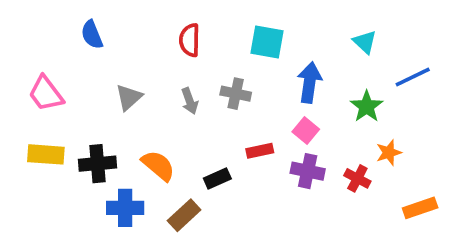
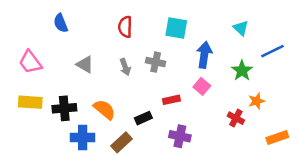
gray triangle: (129, 97) -> (85, 64), turned -48
purple cross: (308, 171) -> (180, 136), moved

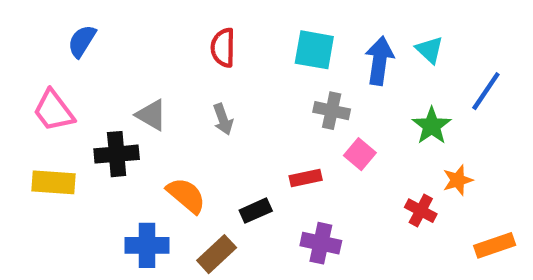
blue semicircle: (61, 23) -> (82, 41), moved, turned 54
blue line: (272, 51) -> (486, 91), turned -30
blue arrow: (204, 55) -> (379, 61), moved
gray cross: (156, 62) -> (332, 111), moved
black cross: (64, 108) -> (117, 154), moved

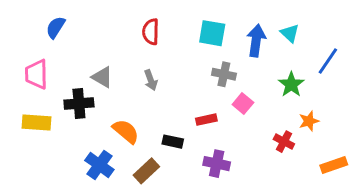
pink trapezoid: (54, 111) -> (36, 74), turned 36
black rectangle: (256, 211) -> (173, 142), turned 36
blue cross: (147, 245) -> (99, 165), turned 36

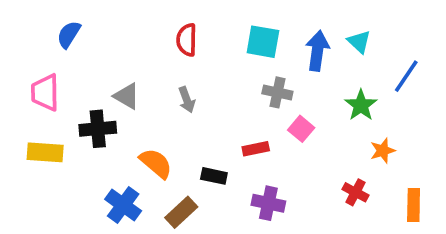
red cross: (284, 142) -> (355, 192), moved
orange rectangle: (334, 165) -> (414, 205), turned -70

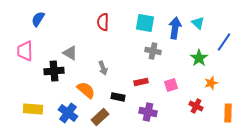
gray arrow: (187, 100) -> (103, 68), moved
pink square: (301, 129) -> (171, 85), moved, turned 32
yellow rectangle: (45, 152) -> (33, 109), moved

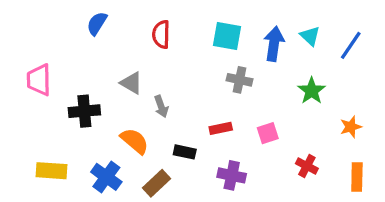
blue semicircle: (38, 19) -> (97, 23), moved
blue line: (224, 42) -> (351, 45), moved
gray triangle: (70, 53) -> (131, 83), moved
orange star: (211, 83) -> (351, 127), moved

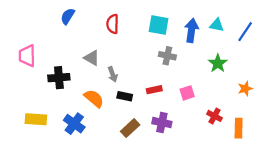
cyan triangle: (310, 36) -> (217, 25), turned -32
black rectangle: (185, 152) -> (125, 96), moved
orange rectangle: (357, 177) -> (239, 128), moved
brown rectangle: (156, 183) -> (130, 128), moved

